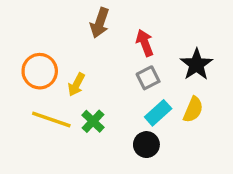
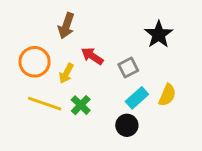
brown arrow: (100, 23) -> (66, 26), moved
red arrow: (145, 43) -> (92, 56), moved, turned -35
black star: (196, 64) -> (159, 34), moved

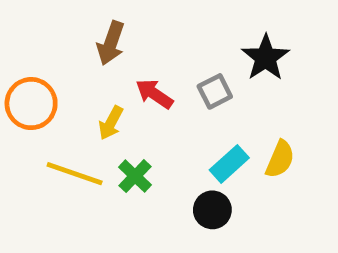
orange circle: (35, 62) -> (31, 104), moved
gray square: (128, 68) -> (215, 91), moved

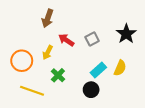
black star: (266, 58) -> (126, 34), moved
orange circle: (31, 104) -> (22, 61), moved
yellow line: (75, 174) -> (32, 91), moved

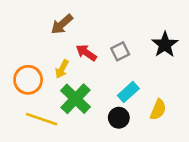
brown arrow: (48, 18) -> (62, 24), turned 30
yellow semicircle: (120, 68) -> (158, 110), moved
green cross: (58, 75) -> (75, 99), size x1.6

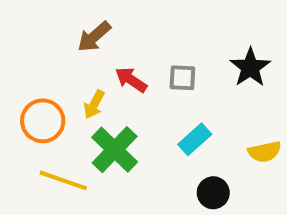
gray square: (120, 51) -> (182, 78), turned 30
yellow semicircle: (158, 110) -> (265, 152), moved, turned 55
black circle: (119, 118) -> (213, 193), moved

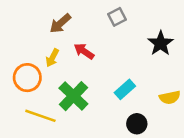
gray square: (182, 78) -> (117, 17), moved, turned -30
yellow arrow: (94, 104) -> (52, 58), moved

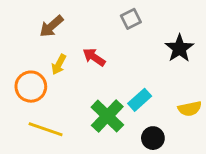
brown arrow: (60, 23) -> (51, 26), moved
green cross: (73, 96) -> (107, 116), moved

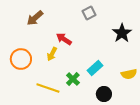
yellow arrow: (59, 64) -> (52, 54), moved
green cross: (107, 116) -> (73, 79), size x0.6
yellow line: (46, 129) -> (48, 88), moved

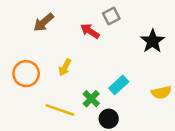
red arrow: (64, 39) -> (90, 31), moved
black circle: (104, 94) -> (109, 119), moved

